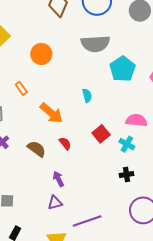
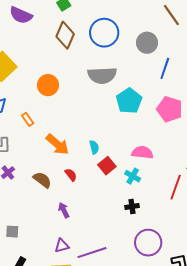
cyan semicircle: (87, 96) -> (94, 147), moved
purple triangle: (55, 203) -> (62, 246), moved

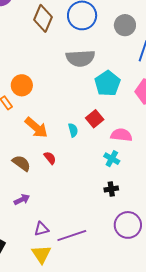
orange circle: (48, 85) -> (22, 85), moved
red square: (107, 166) -> (95, 119), moved
purple arrow: (64, 210) -> (22, 200), moved, turned 91

